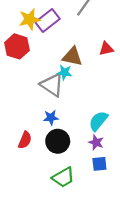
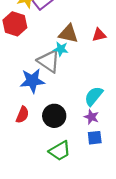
red triangle: (106, 49) -> (99, 35), moved
blue star: (51, 118) -> (32, 81), moved, size x1.6

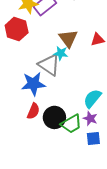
brown triangle: (68, 34) -> (68, 38), turned 42
red semicircle: (22, 115) -> (33, 111), moved
green trapezoid: (60, 151) -> (71, 124), moved

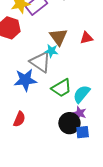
red semicircle: (33, 111) -> (19, 119), moved
black circle: (54, 117) -> (69, 123), moved
green trapezoid: (71, 124) -> (61, 88), moved

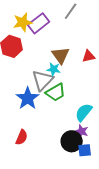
gray triangle: (40, 62) -> (43, 80), turned 40
blue star: (25, 80) -> (28, 98), turned -30
green trapezoid: (61, 88) -> (56, 92), moved

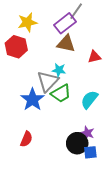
purple rectangle: (39, 23) -> (65, 23), moved
brown triangle: (61, 55) -> (66, 44), moved, turned -42
cyan semicircle: (84, 112) -> (89, 100), moved

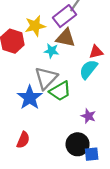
yellow star: (27, 22) -> (35, 26), moved
cyan star: (59, 70) -> (51, 51), moved
cyan semicircle: (89, 100) -> (88, 69), moved
purple star: (87, 133) -> (88, 116), moved

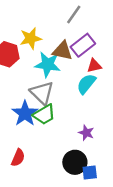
purple rectangle: (64, 16) -> (83, 45), moved
cyan star: (51, 51) -> (48, 65), size x1.6
gray triangle: (46, 78) -> (42, 93), turned -30
green trapezoid: (60, 91) -> (44, 115), moved

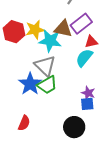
yellow star: (31, 38) -> (35, 30), moved
purple star: (86, 133) -> (88, 93), moved
blue square: (90, 172) -> (87, 104), moved

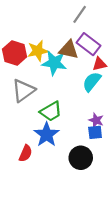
purple rectangle: (81, 24) -> (88, 44), turned 75
gray triangle: (45, 66) -> (23, 90), moved, turned 40
blue star: (30, 84) -> (47, 135), moved

